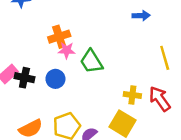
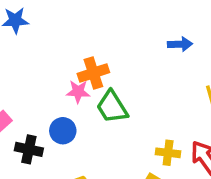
orange cross: (59, 37) -> (93, 73), moved
black cross: (24, 78) -> (29, 149), moved

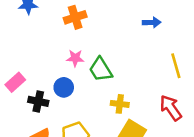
orange cross: (93, 73) -> (75, 17), moved
yellow cross: (168, 153) -> (120, 104), moved

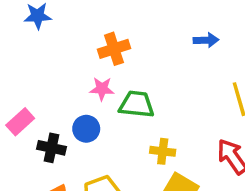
orange cross: (75, 17) -> (114, 49), moved
green trapezoid: (101, 70) -> (137, 104), turned 128

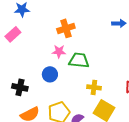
pink rectangle: (20, 122) -> (13, 34), moved
black cross: (51, 148) -> (20, 87), moved

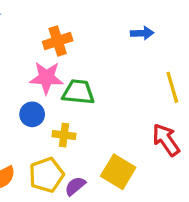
pink star: (59, 51) -> (46, 78), size x1.5
yellow cross: (94, 87) -> (64, 135), moved

